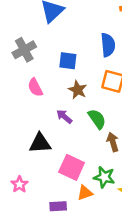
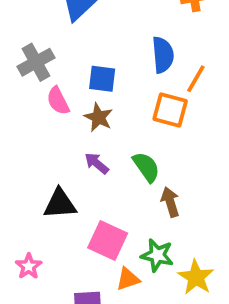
pink semicircle: (35, 87) -> (58, 101), moved
brown star: (78, 90) -> (98, 117), moved

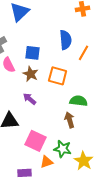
orange square: (170, 110) -> (58, 76), moved
green semicircle: (146, 167) -> (79, 101), moved, turned -48

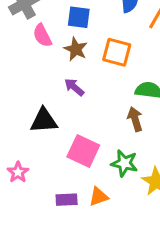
orange triangle: (47, 162) -> (99, 197), moved

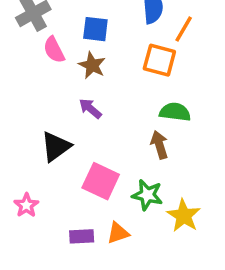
orange square: (117, 52) -> (159, 60), moved
black triangle: (44, 121) -> (56, 147), turned -32

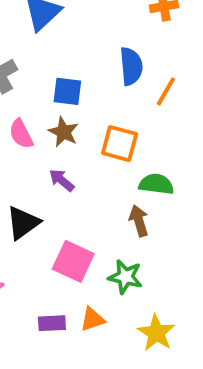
pink semicircle: (54, 50) -> (21, 134), moved
orange square: (159, 60) -> (120, 144), moved
yellow star: (184, 216) -> (156, 333), moved

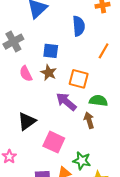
blue semicircle: (131, 66) -> (79, 26), moved
purple arrow: (62, 180) -> (66, 102), moved, size x1.5
green star: (125, 277) -> (82, 161), moved

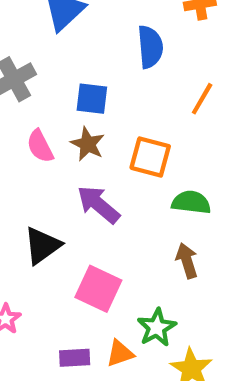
purple arrow: (66, 102) -> (98, 204), moved
brown arrow: (89, 120) -> (187, 261), moved
green star: (82, 161) -> (157, 328), turned 30

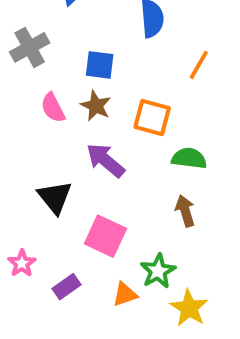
black triangle: (42, 245) -> (55, 197), turned -33
purple rectangle: (75, 358) -> (67, 287), moved, turned -32

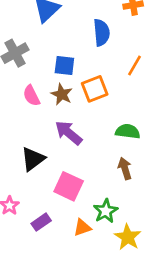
orange square: (152, 117) -> (95, 89), moved, turned -36
black triangle: (55, 197) -> (33, 159), turned 32

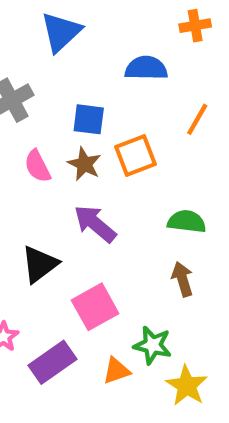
blue semicircle: (102, 33) -> (146, 68), turned -84
pink square: (69, 186) -> (95, 307), turned 36
green star: (106, 211) -> (153, 345), turned -30
purple rectangle: (41, 222) -> (52, 362), size x1.5

